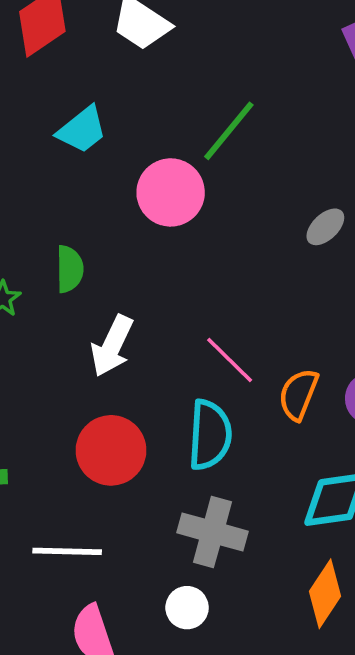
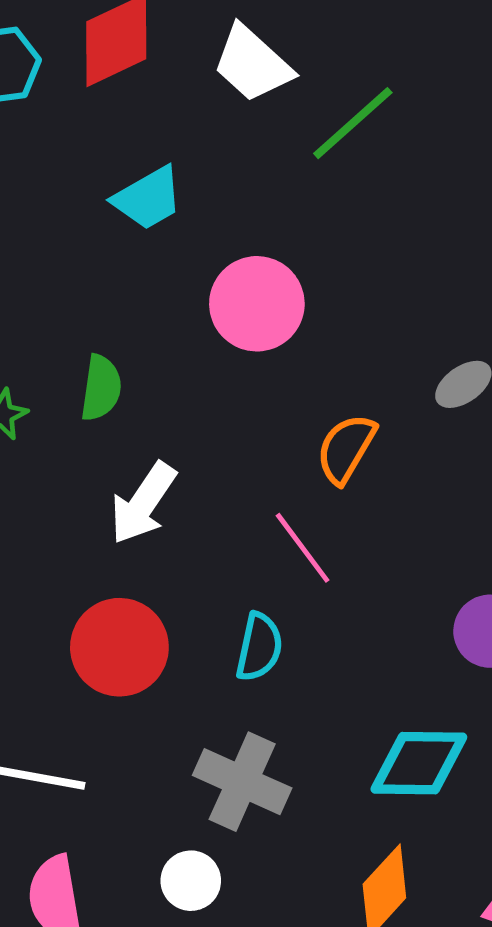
green line: (229, 131) -> (353, 123), moved
orange semicircle: (298, 394) -> (346, 449), moved
cyan semicircle: (210, 435) -> (259, 647), size x0.7

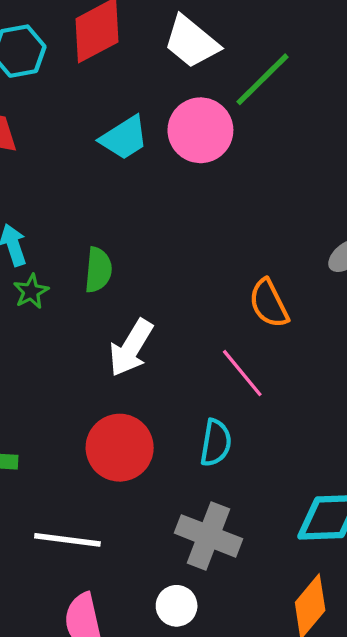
pink circle: (257, 304) -> (200, 130), moved
orange semicircle: (346, 449) -> (269, 303), turned -54

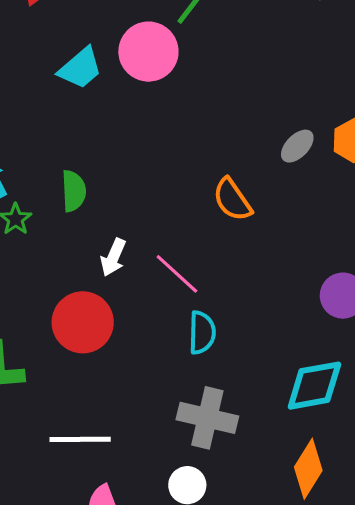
white arrow: (131, 348) -> (113, 257), size x0.7
pink line: (242, 373) -> (177, 274), moved
red circle: (120, 448) -> (83, 322), moved

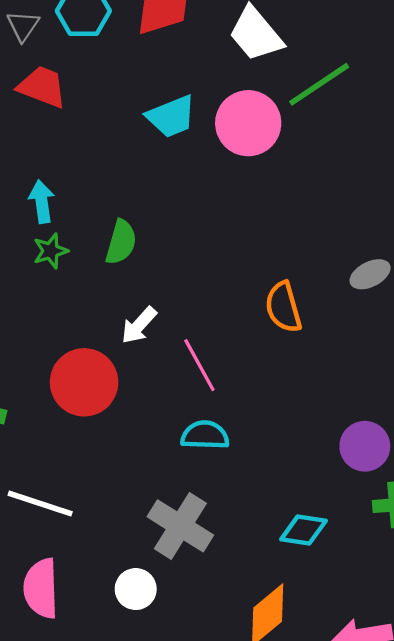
cyan semicircle: (202, 333) -> (205, 435), turned -108
cyan diamond: (314, 386) -> (303, 530), size x0.7

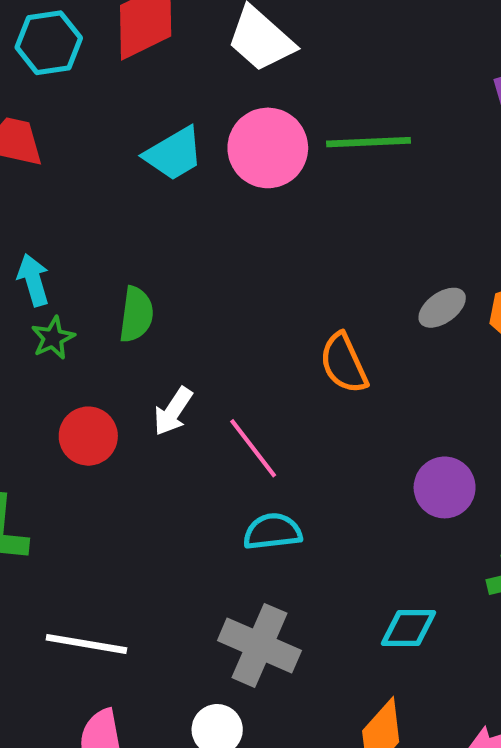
green line: (319, 84) -> (368, 142), moved, turned 40
red circle: (84, 382) -> (88, 436), moved, size x0.7
purple circle: (365, 446) -> (445, 487), moved

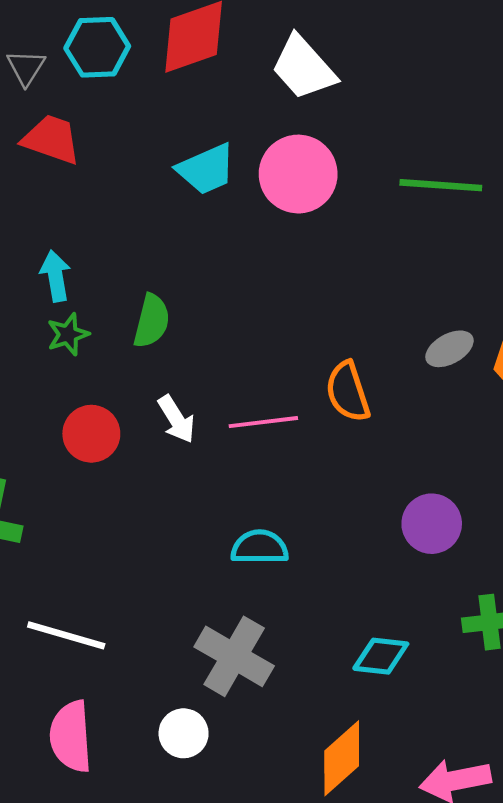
green line: (368, 142) -> (441, 185), moved
white arrow: (173, 411) -> (176, 419), turned -72
pink line: (253, 448) -> (263, 422), moved, turned -66

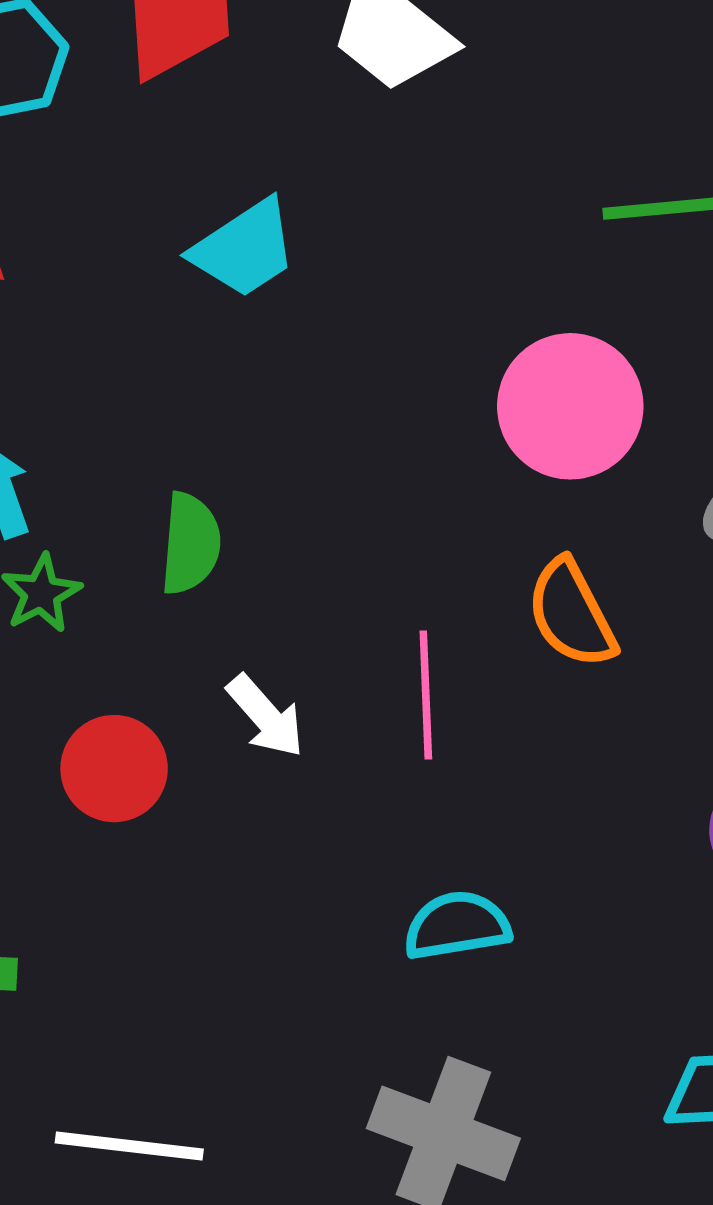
pink circle: (298, 174) -> (570, 406), moved
pink line: (263, 422) -> (426, 695), turned -76

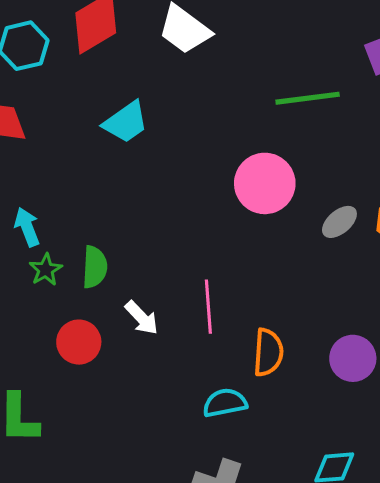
green semicircle: (190, 544) -> (95, 267), moved
orange semicircle: (571, 614) -> (268, 352), moved, turned -147

